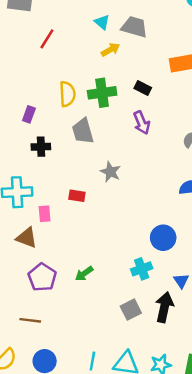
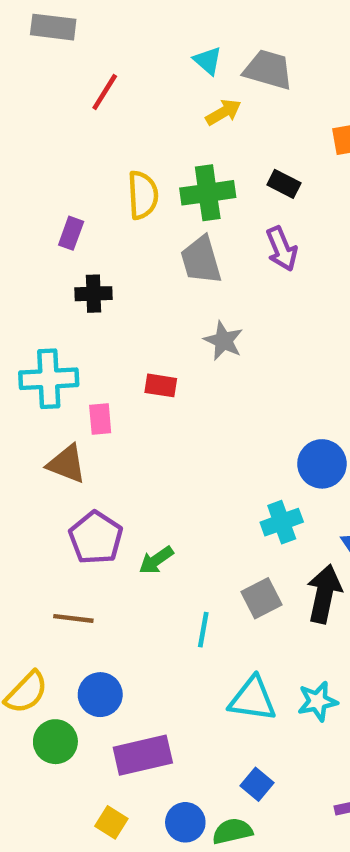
gray trapezoid: (83, 131) -> (201, 260), moved
green arrow: (84, 274) -> (156, 560), moved
cyan line: (92, 361) -> (203, 630), moved

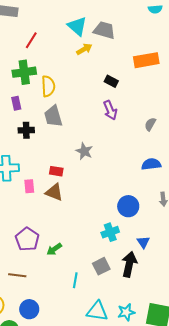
cyan triangle: (208, 61) -> (77, 26), size x1.5
green cross: (208, 193) -> (24, 72), moved
purple rectangle: (71, 233) -> (16, 103), turned -32
gray trapezoid: (201, 260) -> (53, 116), moved
brown triangle: (67, 464) -> (54, 192), moved

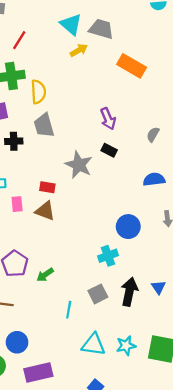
orange rectangle: (146, 60) -> (132, 66), moved, turned 40
black rectangle: (111, 81) -> (109, 150), moved
gray star: (84, 151) -> (79, 165), size x1.4
blue triangle: (143, 242) -> (159, 287), moved

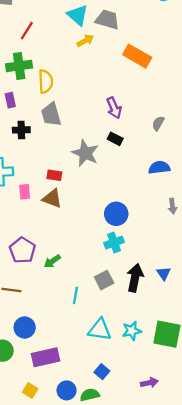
blue circle: (128, 227) -> (116, 214), moved

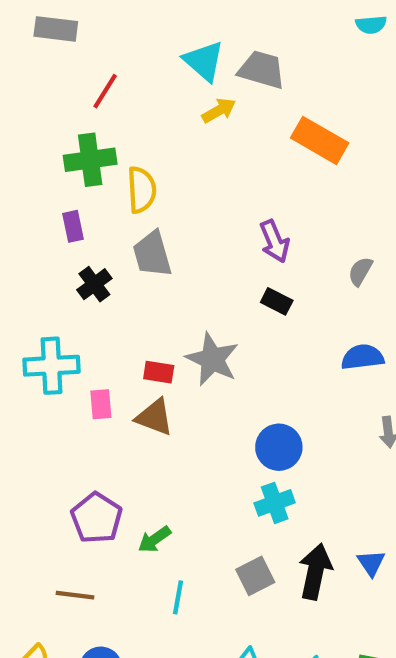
black cross: (21, 130) -> (94, 284), turned -35
gray star: (85, 153) -> (212, 359), moved
cyan line: (75, 295) -> (178, 597), moved

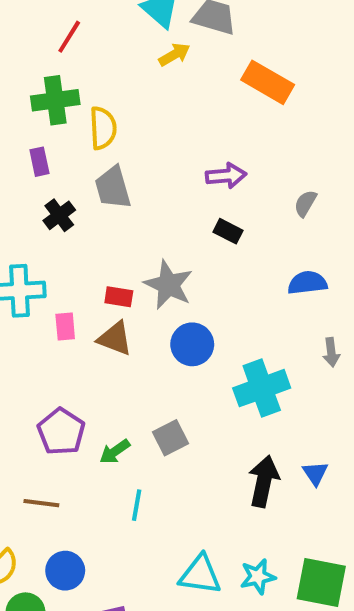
purple arrow: (275, 241) -> (226, 176), turned -72
blue circle: (279, 447) -> (192, 344), moved
cyan cross: (275, 503) -> (262, 388), moved, size x1.5
gray square: (255, 576) -> (170, 438), moved

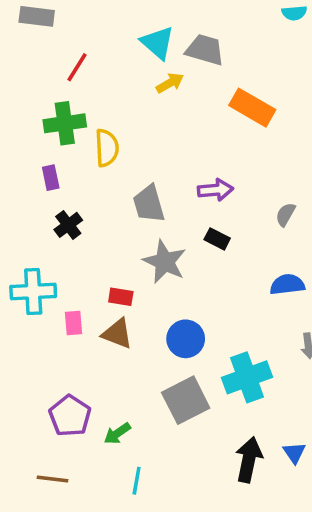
gray trapezoid: (113, 188) -> (149, 204), moved
gray star: (168, 285) -> (165, 262), moved
gray square: (170, 438) -> (186, 400), moved, size x1.5

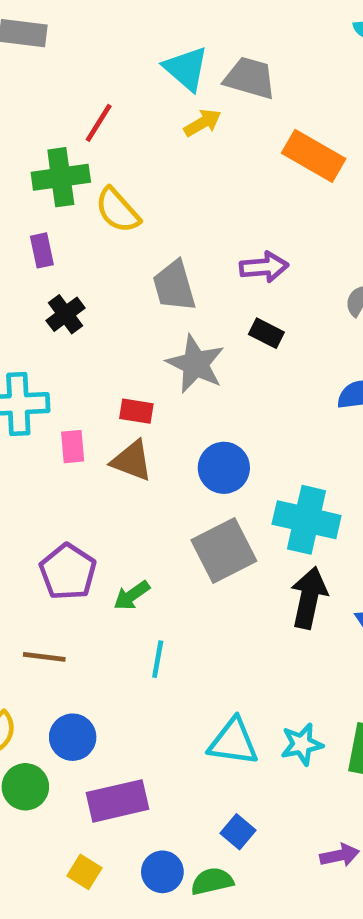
red line: (77, 67) -> (99, 123), moved
yellow semicircle: (107, 148) -> (118, 210), turned 141
cyan cross: (247, 377) -> (307, 520), turned 33
black arrow: (249, 460) -> (309, 598), moved

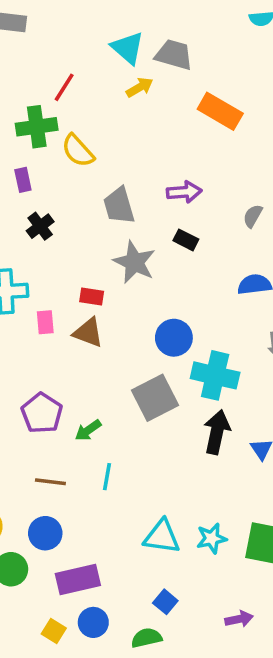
blue circle: (224, 468) -> (174, 338), moved
brown line: (44, 657) -> (50, 482), moved
blue circle: (162, 872) -> (93, 622), moved

